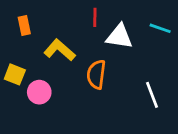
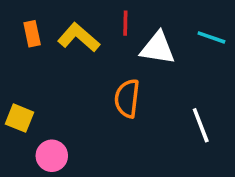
yellow L-shape: (60, 50) -> (79, 37), moved
yellow square: (15, 74) -> (20, 118), moved
pink circle: (39, 92) -> (52, 156), moved

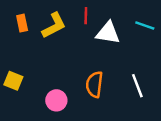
yellow L-shape: (79, 37) -> (54, 25), turned 112
orange semicircle: (127, 98) -> (94, 84), moved
pink circle: (52, 156) -> (56, 100), moved

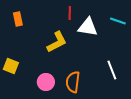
yellow L-shape: (54, 25) -> (57, 42), moved
orange semicircle: (94, 84) -> (73, 82), moved

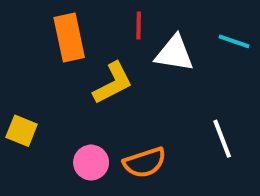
orange rectangle: (18, 19) -> (69, 37), moved, size x1.6
orange semicircle: (73, 82) -> (145, 163), turned -115

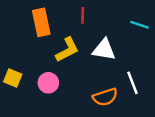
white triangle: (174, 53) -> (104, 50), moved
pink circle: (91, 163) -> (48, 83), moved
orange semicircle: (145, 163) -> (105, 97), moved

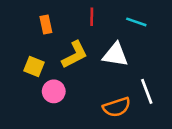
orange rectangle: (41, 22) -> (46, 25), size x0.6
cyan line: (140, 25) -> (136, 22), moved
yellow square: (13, 78) -> (34, 66), moved

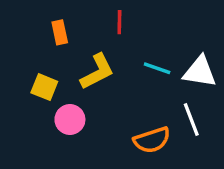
cyan line: (136, 22) -> (157, 68), moved
white triangle: (115, 55) -> (200, 72), moved

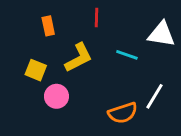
white triangle: (200, 72) -> (161, 34), moved
white line: (191, 120) -> (155, 96), turned 52

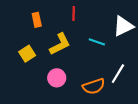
white triangle: (161, 34) -> (123, 26), turned -35
yellow square: (36, 70) -> (27, 54), turned 35
pink circle: (56, 96) -> (57, 78), moved

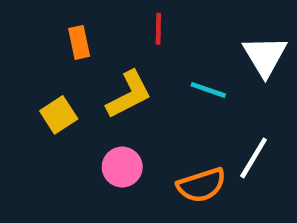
white triangle: (123, 26) -> (265, 56), turned -35

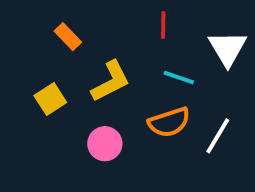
red line: (158, 29) -> (163, 25), moved
orange rectangle: (79, 42) -> (68, 37), turned -32
orange semicircle: (201, 185) -> (169, 122), moved

